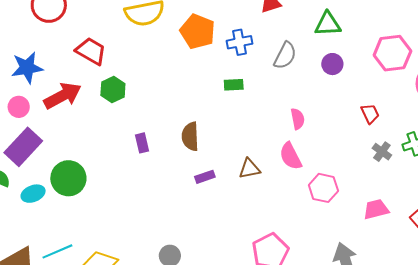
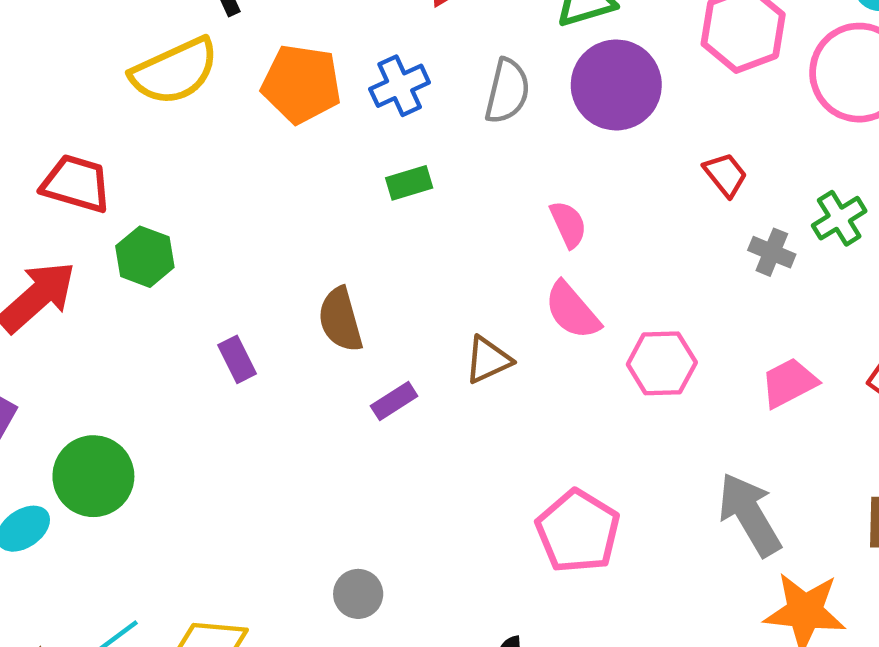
purple circle: (332, 64) -> (616, 85), size x1.8

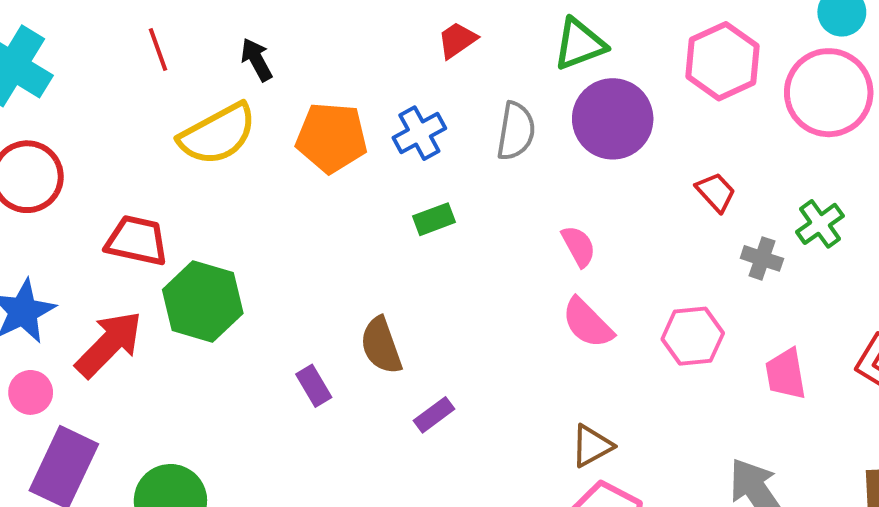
green hexagon: (145, 257) -> (203, 302), size x1.5
purple rectangle: (237, 359) -> (314, 386), moved
brown triangle: (488, 360) -> (592, 446), moved
pink hexagon: (662, 363) -> (693, 336), moved
pink trapezoid: (789, 383) -> (786, 374), turned -68

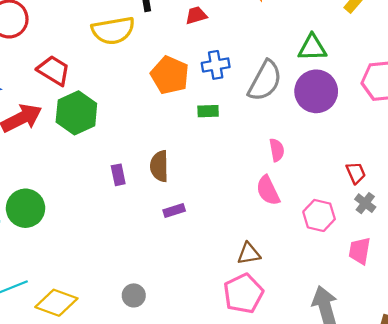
red trapezoid: (457, 40) -> (196, 15), moved
gray semicircle: (516, 131) -> (265, 81), size x1.4
orange pentagon: (332, 138) -> (170, 75), moved
red trapezoid: (716, 192) -> (356, 173), moved
gray cross: (762, 258) -> (365, 203), moved

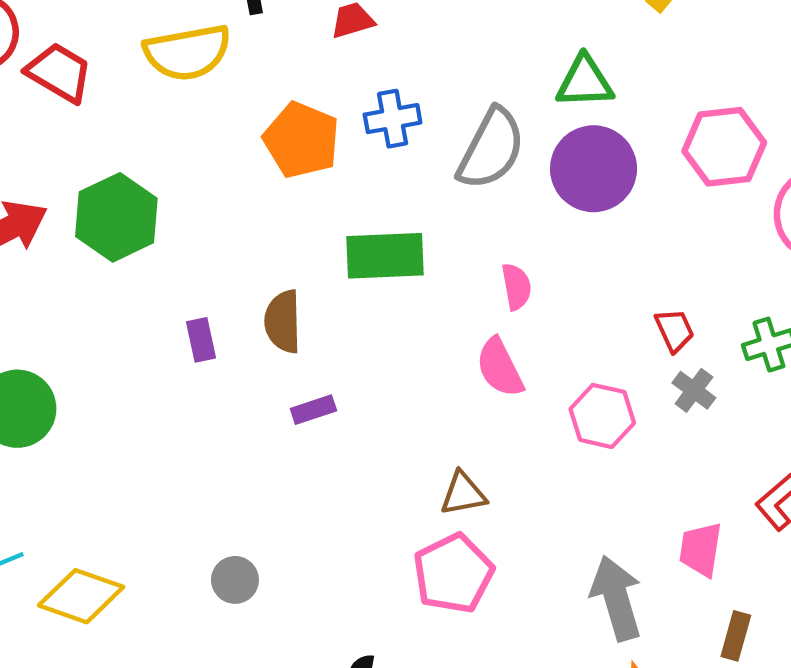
red trapezoid: (54, 70) -> (59, 73), moved
green rectangle: (208, 111) -> (385, 256), moved, size x1.8
pink trapezoid: (360, 251) -> (701, 549), moved

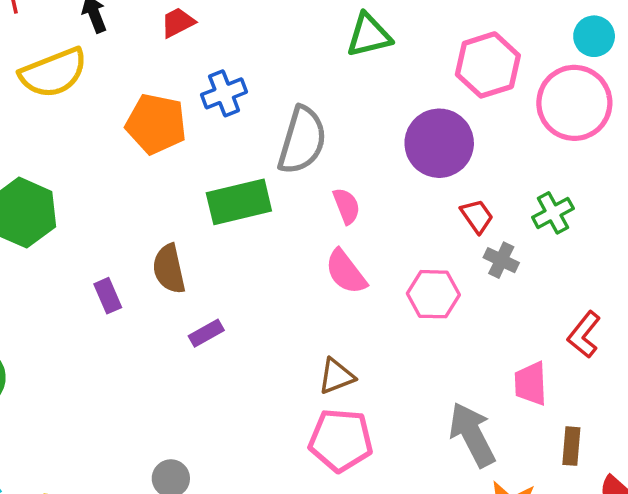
gray semicircle: (491, 149) -> (302, 140), moved
purple circle: (594, 169) -> (439, 143), moved
pink pentagon: (453, 573) -> (341, 440), turned -30

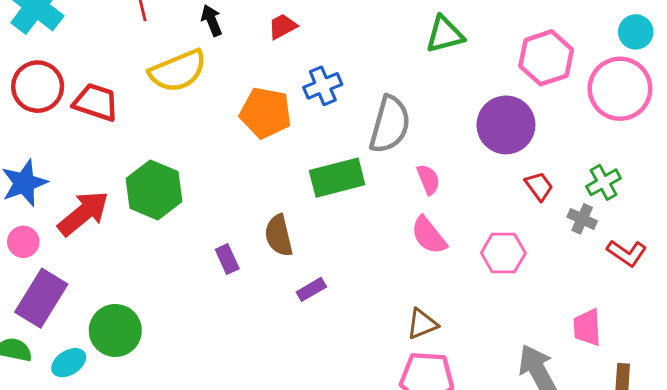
gray cross: (501, 260) -> (582, 219), moved
red L-shape: (584, 335) -> (627, 253), moved, turned -93

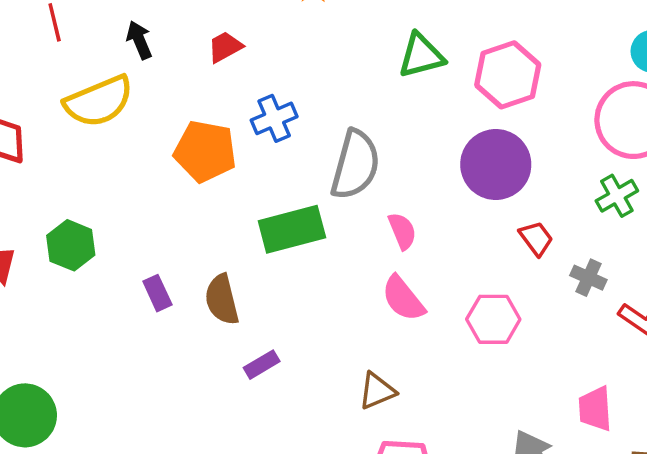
pink hexagon: (546, 58) -> (508, 75), moved
green cross: (603, 182) -> (617, 196), moved
green hexagon: (154, 190) -> (71, 245), size x0.7
purple rectangle: (227, 259) -> (157, 293), moved
brown triangle: (422, 324) -> (377, 391), moved

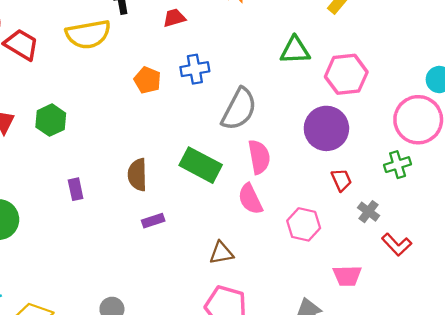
orange pentagon: (205, 151) -> (147, 80), size x0.7
green rectangle: (292, 229) -> (201, 165), moved, turned 30
pink semicircle: (402, 231) -> (259, 157), size x1.4
purple rectangle: (157, 293) -> (76, 189), moved
pink trapezoid: (595, 409) -> (347, 276), moved, turned -100

